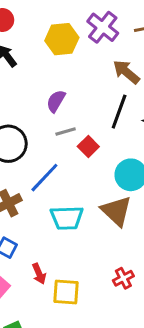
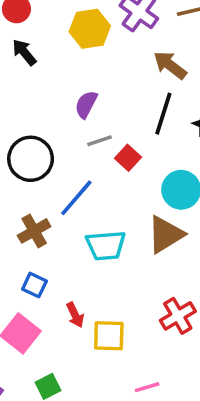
brown triangle: (116, 211) -> (166, 234), turned 48
red cross: (123, 278) -> (178, 316), size x1.4

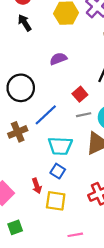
purple semicircle: (86, 104) -> (58, 59), turned 35
gray line: (100, 141) -> (84, 115), moved
blue square: (34, 285) -> (58, 171), moved

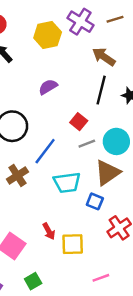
blue square: (58, 171) -> (95, 201), moved

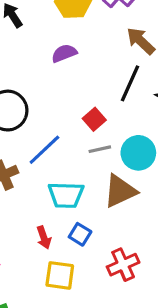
purple semicircle: (48, 87) -> (64, 53), moved
blue square: (95, 201) -> (80, 234), moved
red arrow: (49, 231) -> (44, 237), moved

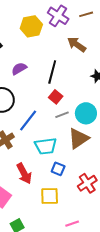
purple semicircle: (64, 53) -> (19, 69), moved
black line: (130, 83) -> (52, 72), moved
red arrow: (44, 237) -> (24, 174), moved, size x1.5

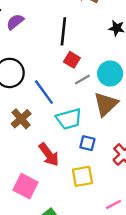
purple semicircle: (19, 69) -> (15, 22), moved
blue line: (28, 120) -> (44, 92), turned -65

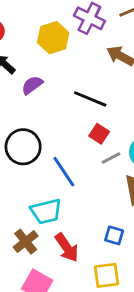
black line: (63, 31) -> (90, 99), turned -76
brown cross: (21, 119) -> (26, 242), moved
cyan trapezoid: (69, 119) -> (46, 211), moved

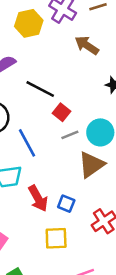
black line: (90, 99) -> (40, 89), moved
red arrow: (67, 248) -> (38, 198), moved

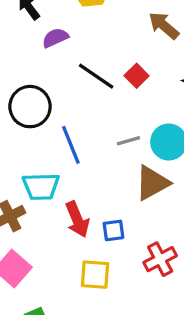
red square: (61, 112) -> (137, 76), moved
blue square: (66, 204) -> (113, 230), turned -36

